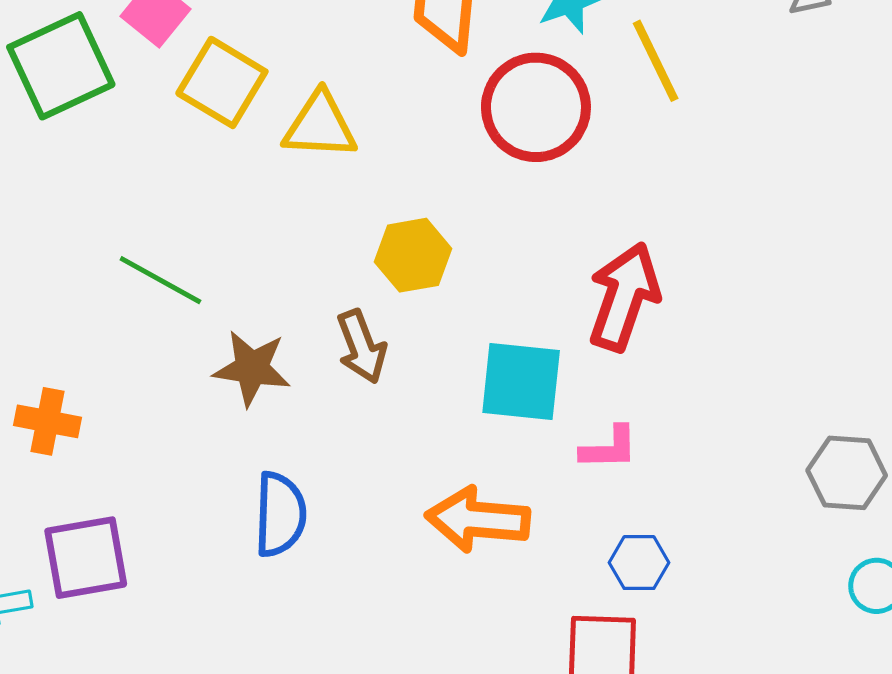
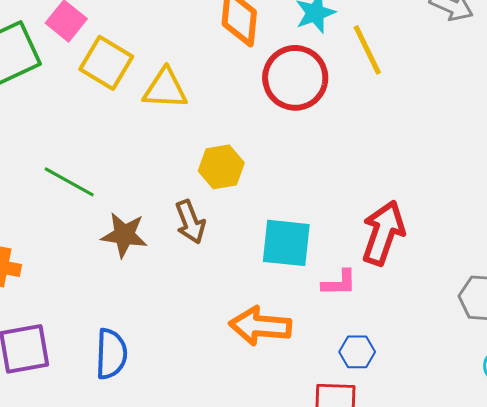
red arrow: (624, 297) -> (383, 233), moved
blue semicircle: (280, 514) -> (111, 354), moved

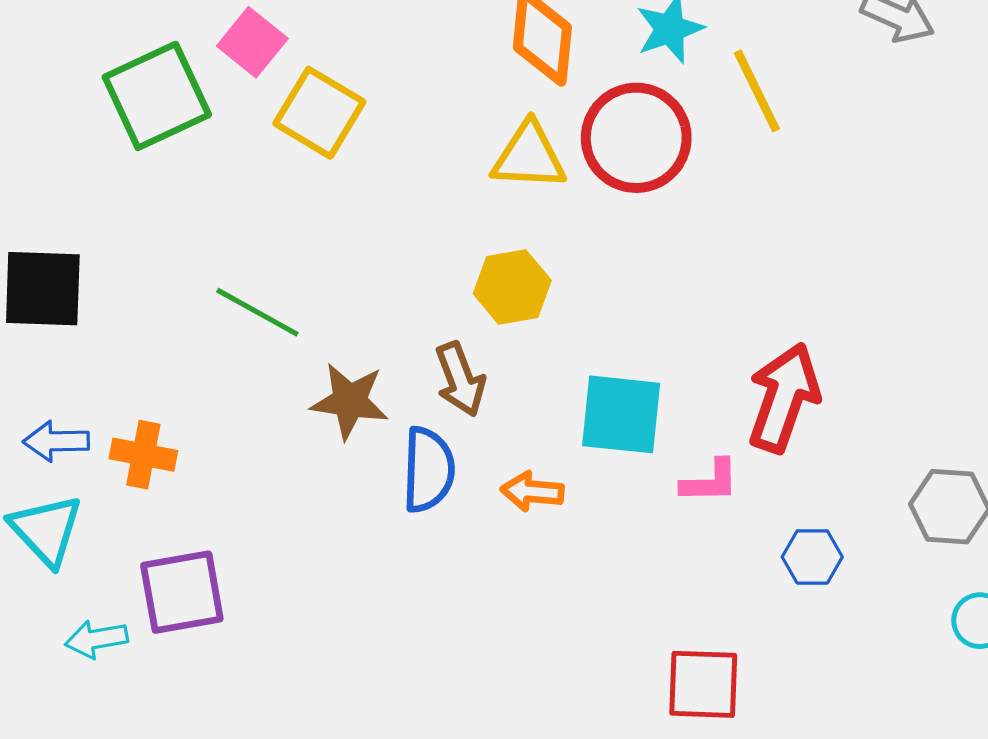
yellow triangle: (165, 89) -> (529, 156), moved
orange arrow: (260, 326) -> (532, 492), moved, size x0.6
blue hexagon: (357, 352) -> (812, 557), moved
blue semicircle: (111, 354) -> (428, 470), moved

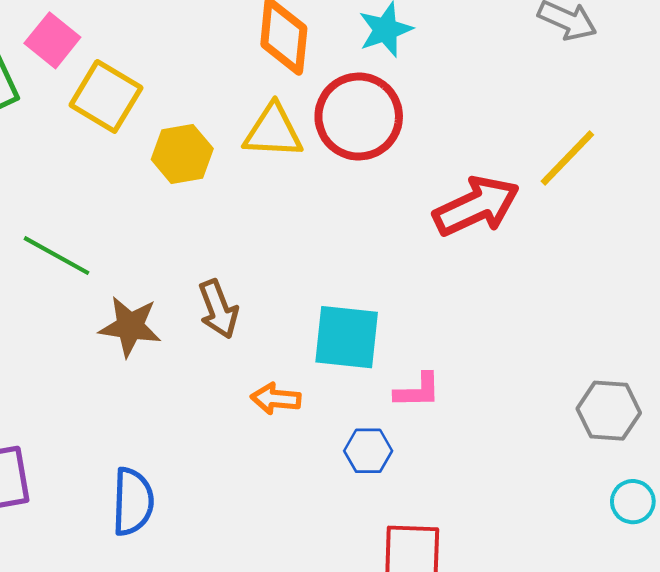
yellow line: (757, 91) -> (567, 158), moved, turned 70
yellow hexagon: (512, 287) -> (182, 154), moved
red arrow: (784, 398) -> (476, 206), moved, turned 46
blue semicircle: (428, 470) -> (133, 502), moved
blue hexagon: (812, 557) -> (368, 451), moved

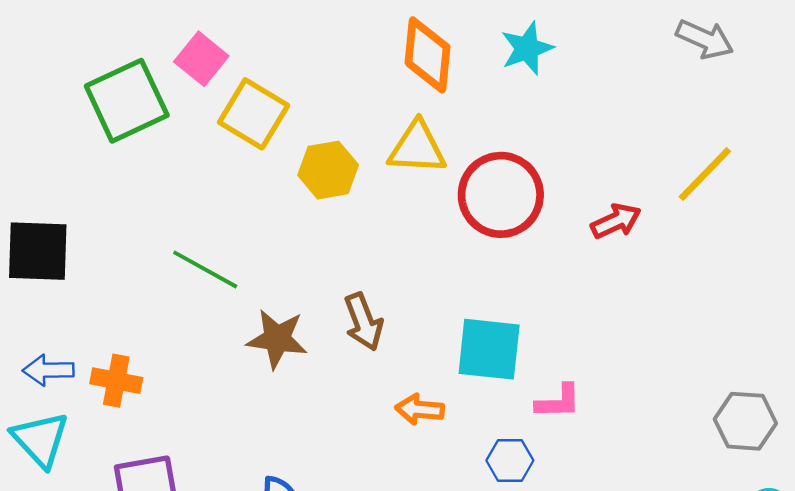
red circle: (359, 117) -> (501, 195), moved
red arrow: (476, 206) -> (616, 221), size x0.6

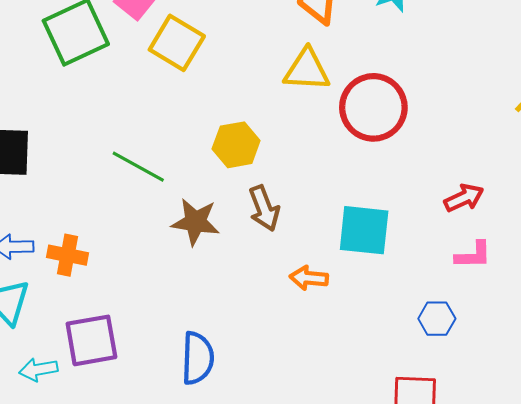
yellow hexagon: (328, 170) -> (236, 145), moved
red arrow: (616, 221) -> (464, 198), moved
pink L-shape: (558, 402) -> (473, 255), moved
blue hexagon: (510, 460) -> (437, 319), moved

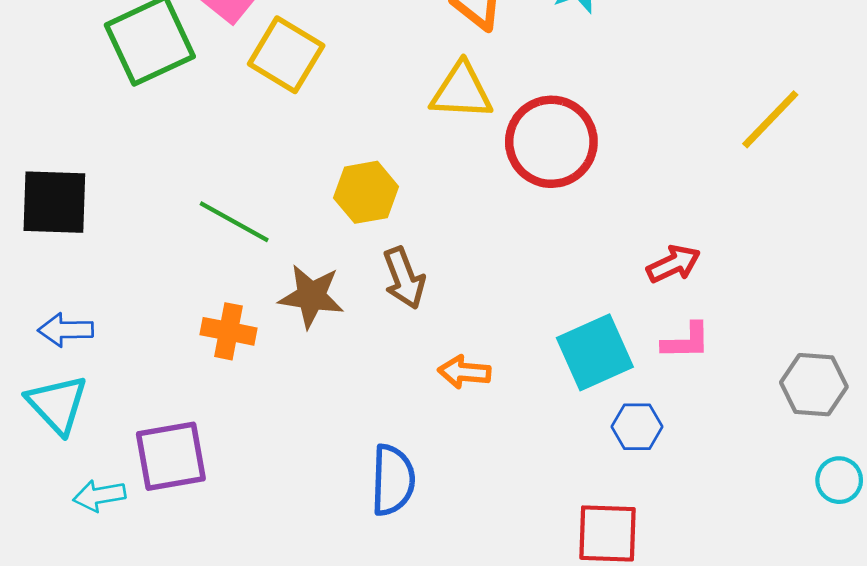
cyan square: (364, 230) -> (595, 352), moved, turned -30
orange cross: (68, 255) -> (228, 331), moved
blue semicircle: (198, 358) -> (393, 480), moved

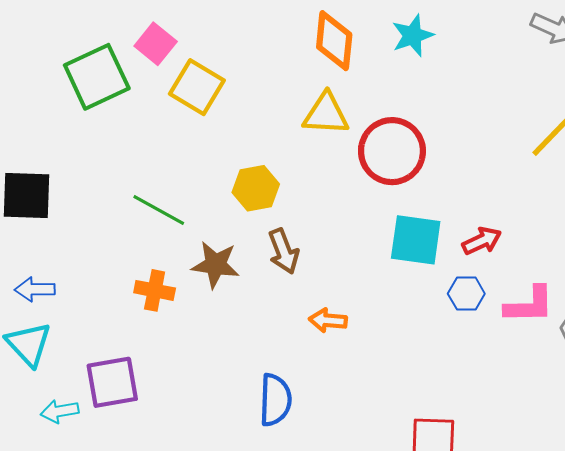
pink L-shape: (686, 341) -> (529, 305), moved, size x1.4
cyan square: (595, 352) -> (416, 240), moved, turned 32
blue hexagon: (637, 427) -> (466, 294), moved

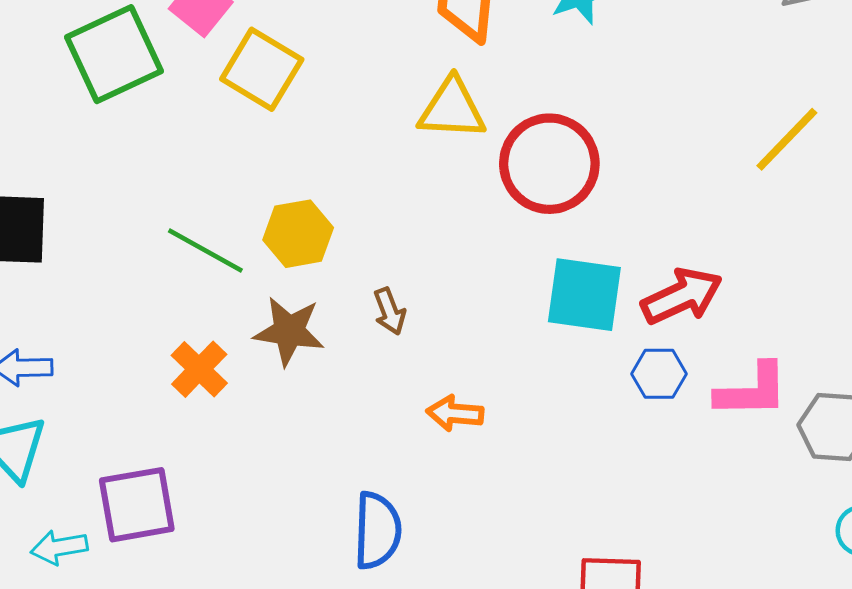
yellow hexagon: (256, 188) -> (298, 234), moved
red arrow: (482, 241) -> (682, 296), size x1.4
brown arrow: (284, 251) -> (390, 311), size x0.7
orange cross: (155, 290) -> (199, 369), turned 33

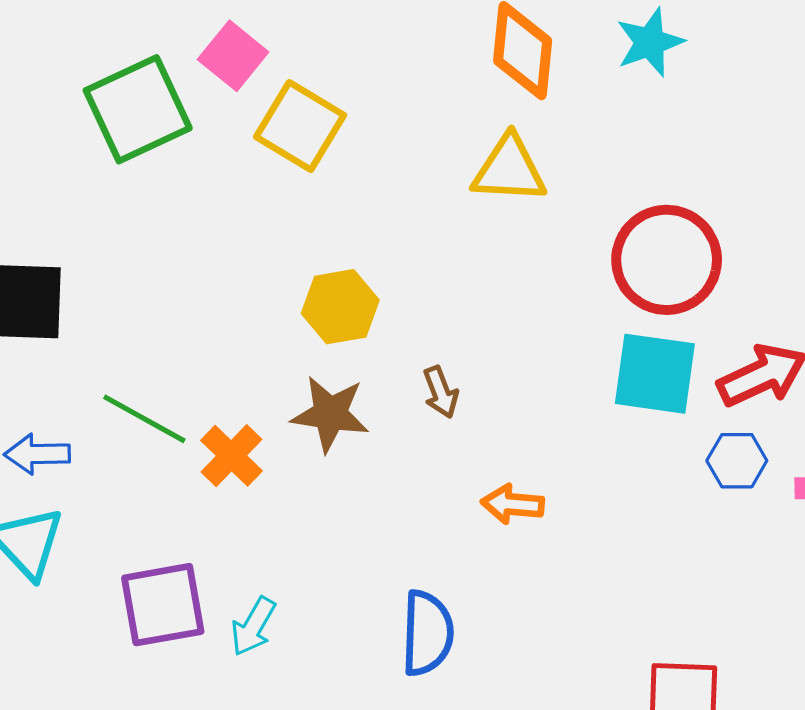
red circle: (549, 164) -> (667, 260), moved
green line: (205, 250) -> (144, 419), moved
cyan arrow: (59, 547) -> (253, 626), moved, turned -50

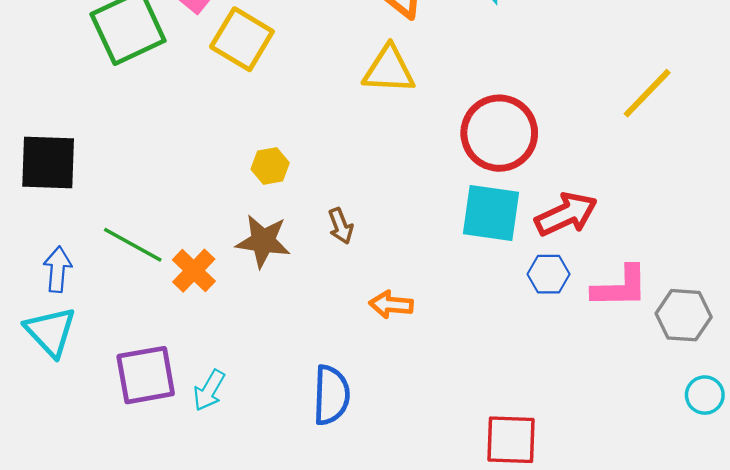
yellow hexagon: (340, 307) -> (270, 166), size x0.7
blue arrow: (37, 454) -> (58, 269), turned 96

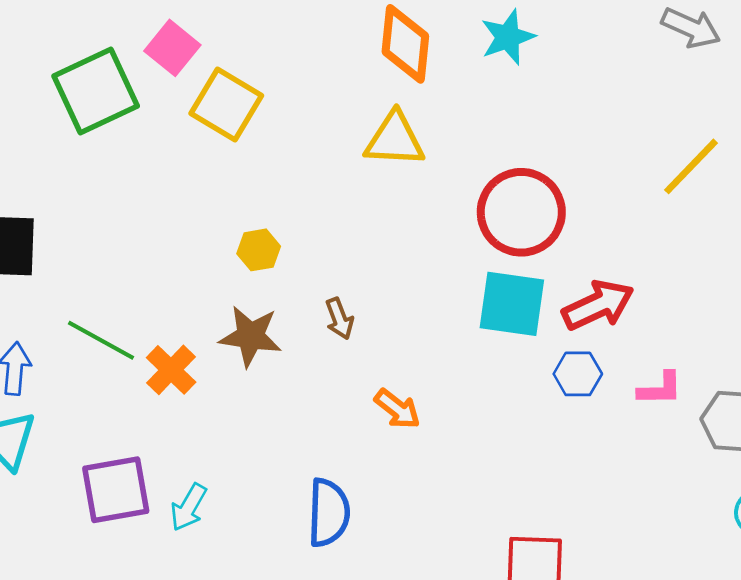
pink L-shape: (620, 287) -> (660, 389), size x0.7
orange arrow: (391, 305) -> (397, 409), turned -147

